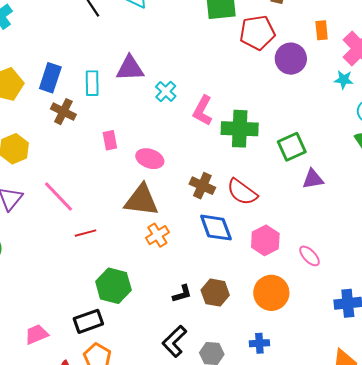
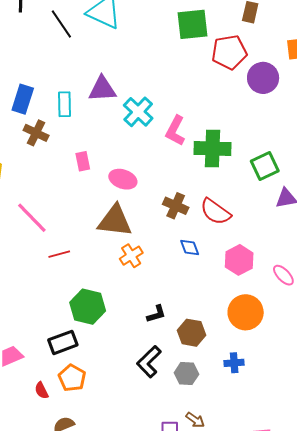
cyan cross: (166, 91) -> (138, 112), size x1.4
blue diamond: (216, 228) -> (190, 248), size x0.6
brown hexagon: (215, 293) -> (191, 333), moved

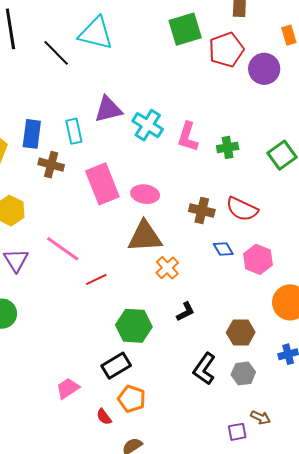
green cross: (213, 149) -> (228, 147), size x0.6
pink rectangle: (83, 161) -> (102, 184), size x2.0
pink hexagon: (239, 260) -> (258, 259), moved
black L-shape: (156, 314) -> (185, 312), moved

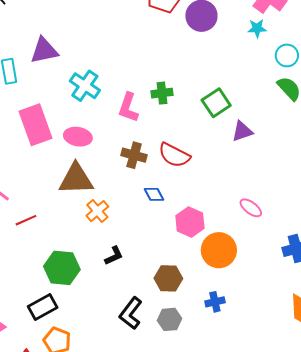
cyan cross: (148, 125) -> (85, 86), moved
pink L-shape: (188, 137) -> (128, 108), moved
pink hexagon: (258, 259) -> (190, 222), moved

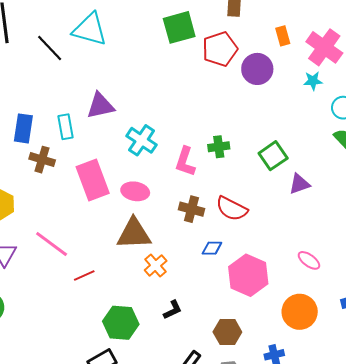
blue diamond: (154, 194) -> (212, 248), turned -60
pink hexagon: (190, 222) -> (248, 275), size x1.4
orange circle: (219, 250) -> (300, 312), moved

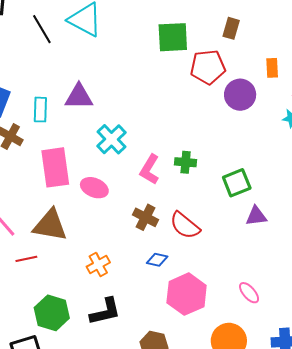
brown triangle: (134, 234) -> (50, 225), moved
black L-shape: (173, 310) -> (105, 312), size x1.6

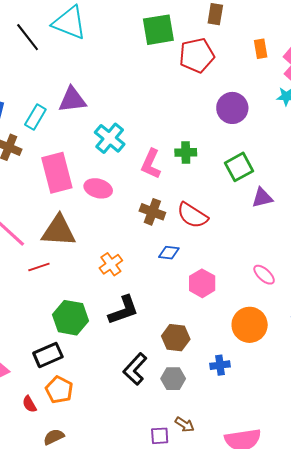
purple circle: (240, 95) -> (232, 108), moved
cyan rectangle: (40, 110) -> (35, 117), turned 35
pink hexagon: (187, 294) -> (202, 283), size x0.7

